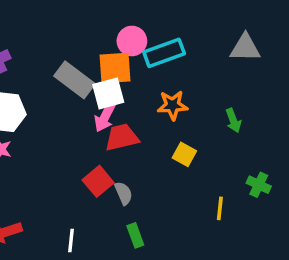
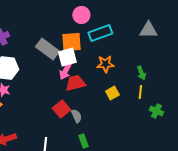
pink circle: (132, 41) -> (81, 15), moved
yellow square: (184, 154) -> (112, 93), turned 32
yellow line: (220, 208) -> (140, 92), moved

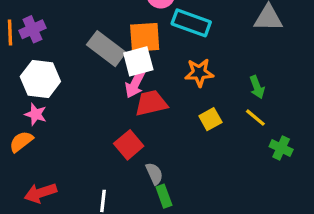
cyan rectangle: (100, 33) -> (191, 23), turned 40
yellow line: (140, 92) -> (255, 118), turned -56
gray semicircle: (76, 116) -> (154, 174), moved

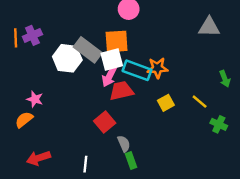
cyan rectangle: (191, 23) -> (137, 70), moved
white hexagon: (40, 79) -> (67, 58), moved
green arrow: (257, 87) -> (225, 79), moved

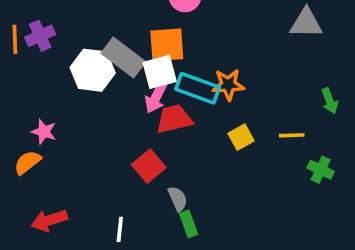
yellow line: (200, 102) -> (292, 135), turned -42

